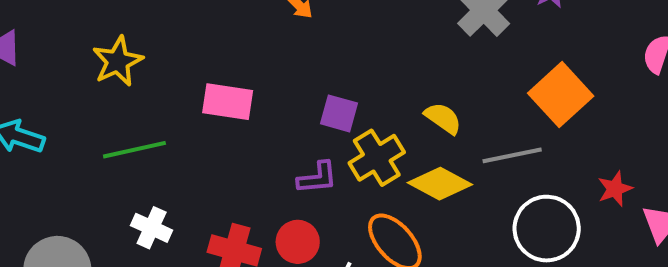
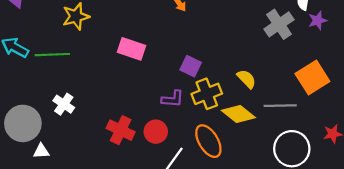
green line: (134, 150) -> (52, 55), moved
white cross: (152, 228) -> (64, 104), moved

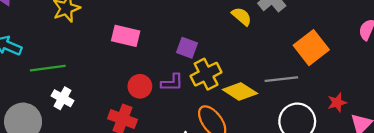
green line: (52, 55) -> (48, 68), moved
yellow semicircle: (246, 79) -> (242, 16), moved
red circle: (156, 132) -> (140, 86), moved

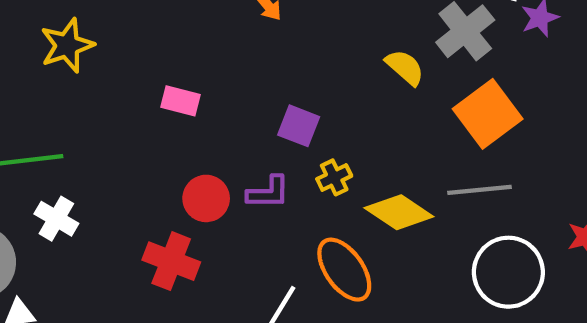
pink rectangle: (126, 36) -> (181, 101), size x0.7
orange square: (311, 48) -> (488, 114), moved
yellow cross: (206, 74) -> (334, 177), size x0.6

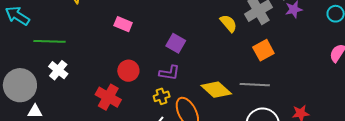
orange square: (488, 114) -> (263, 50), size x0.7
yellow cross: (334, 177) -> (162, 96), moved
purple L-shape: (268, 192) -> (169, 73), moved

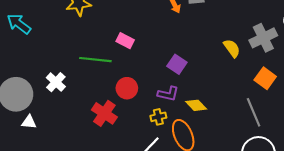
green line: (49, 41) -> (95, 60), moved
orange square: (263, 50) -> (265, 78), turned -30
gray line: (255, 85) -> (254, 112), turned 60
yellow diamond: (216, 90) -> (196, 105), moved, size x0.7

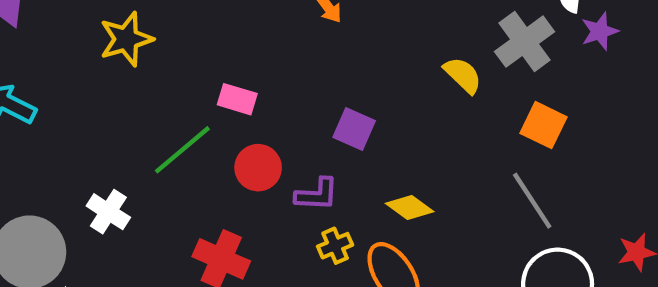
green line: (95, 60) -> (182, 150), turned -36
red circle: (127, 88) -> (258, 168), moved
purple L-shape: (168, 94) -> (317, 194), moved

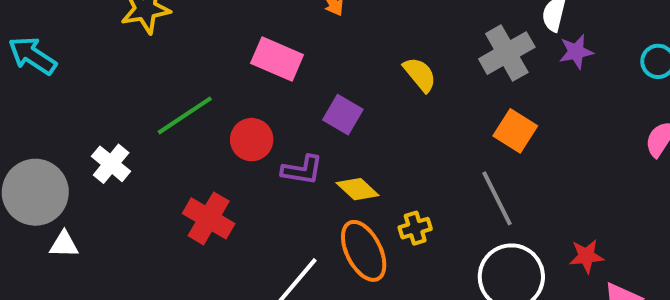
yellow semicircle: (463, 75) -> (420, 74), moved
pink rectangle: (237, 99) -> (277, 59), moved, size x1.4
yellow diamond: (410, 208) -> (358, 189), moved
yellow cross: (335, 246) -> (415, 228), moved

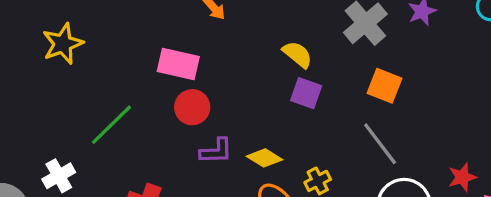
purple square: (343, 115) -> (306, 93), moved
red circle: (252, 140) -> (192, 107), moved
white cross: (111, 164) -> (59, 176), turned 32

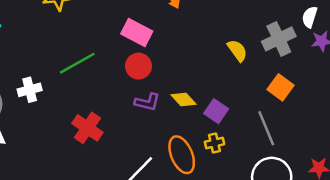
yellow semicircle: (298, 54) -> (237, 51), moved
purple square: (306, 93) -> (216, 111), moved
yellow diamond: (265, 158) -> (184, 100), moved

